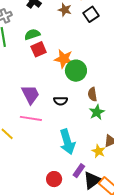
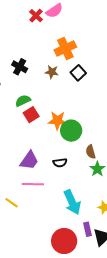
purple trapezoid: (30, 94) -> (29, 160), turned 70
purple rectangle: (79, 171) -> (88, 229), turned -40
red circle: (54, 179) -> (64, 241), size x1.6

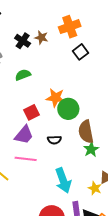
brown star: (52, 72) -> (41, 38), moved
red square: (31, 115) -> (31, 112), moved
brown semicircle: (91, 152) -> (86, 132), size x1.6

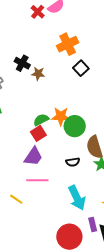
brown star: (41, 38) -> (38, 74), moved
green semicircle: (23, 75) -> (41, 120), moved
black semicircle: (54, 140) -> (73, 162), moved

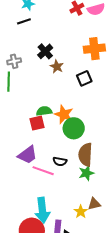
black square: (81, 68) -> (84, 78), moved
purple trapezoid: (33, 157) -> (28, 155), moved
pink line: (37, 180) -> (43, 171), moved
cyan arrow: (77, 198) -> (42, 210), moved

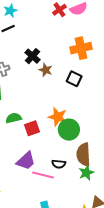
black square: (84, 78) -> (74, 79), turned -35
green semicircle: (44, 111) -> (14, 118), moved

